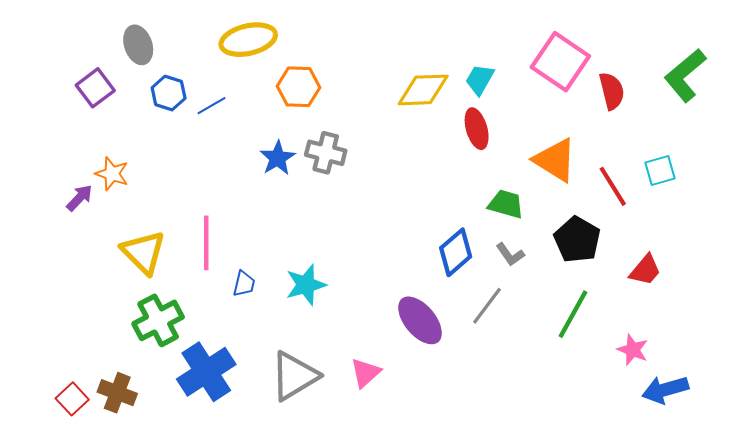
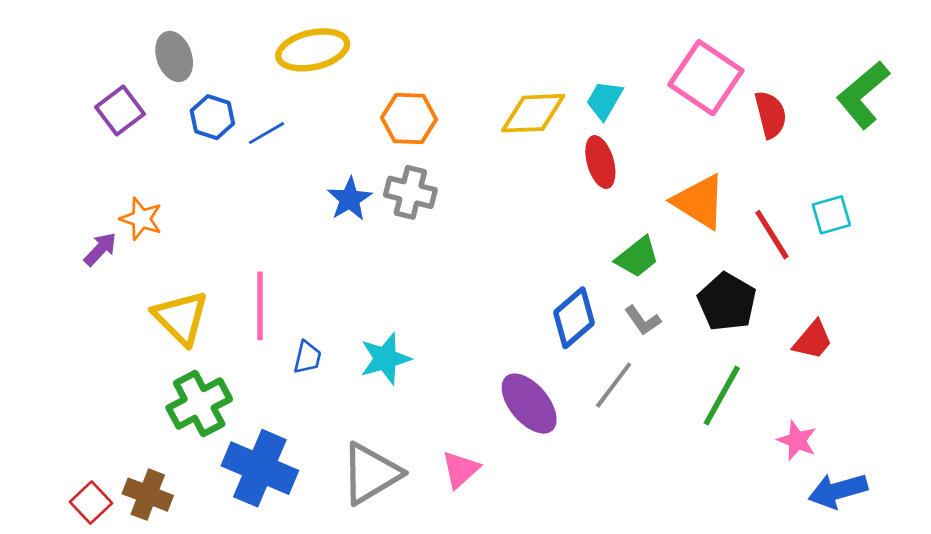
orange hexagon: (298, 87) -> (409, 118), moved
green trapezoid: (506, 204) -> (637, 257), turned 126
blue cross: (206, 372) -> (260, 468), turned -34

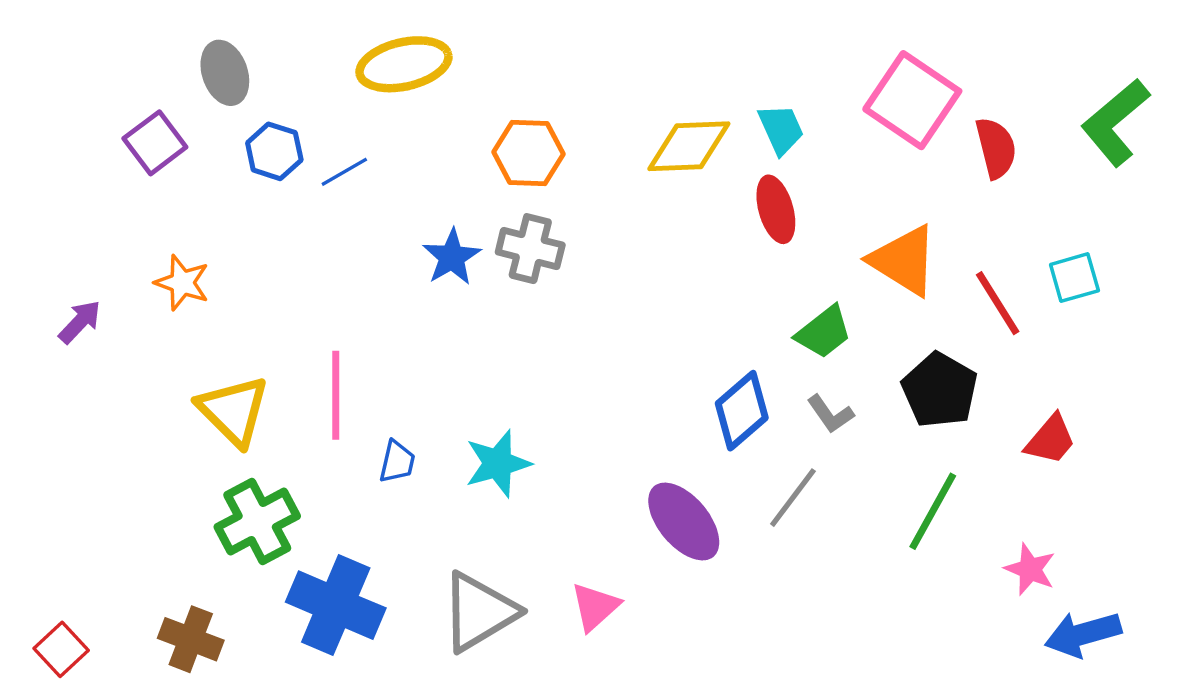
cyan trapezoid: (604, 100) -> (781, 129), turned 126
purple arrow: (100, 249) -> (80, 322), moved
red square: (91, 502) -> (61, 649), moved

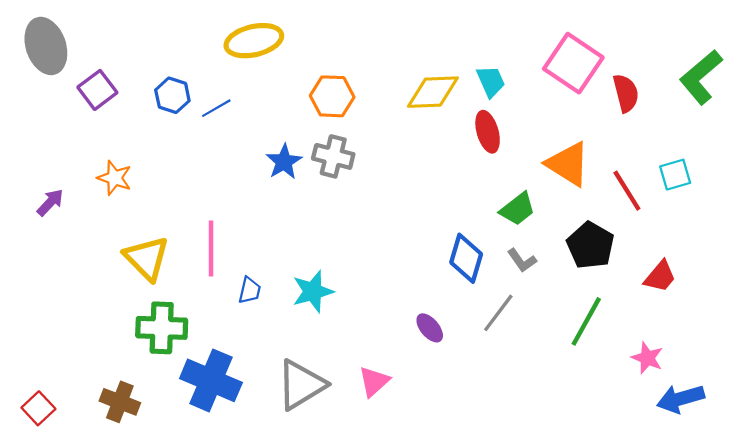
gray ellipse: (225, 73) -> (46, 46), moved, size x1.4
blue diamond: (742, 411) -> (466, 258), turned -33
green cross: (257, 521) -> (162, 328), turned 30
purple ellipse: (684, 521) -> (430, 328), size x0.6

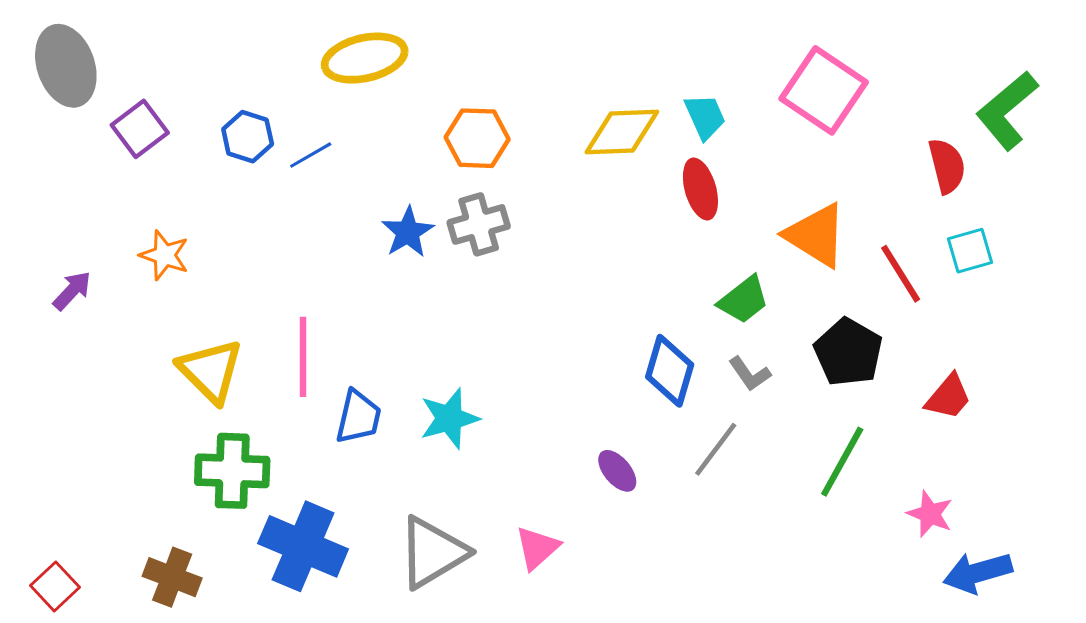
red semicircle: (626, 93) -> (947, 166), moved
gray cross: (333, 156) -> (479, 224), turned -30
blue trapezoid: (250, 290) -> (358, 417), size x1.4

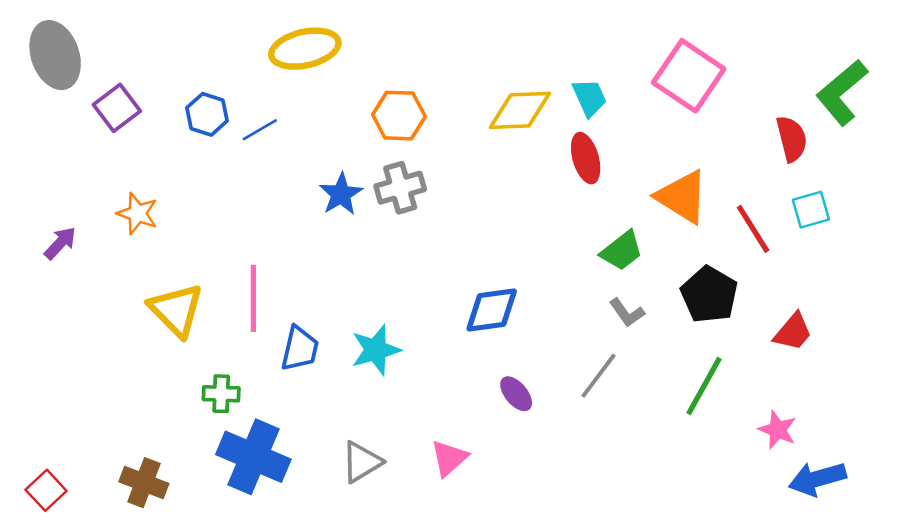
blue diamond: (670, 371) -> (492, 310), moved, turned 66
green cross: (232, 471) -> (221, 394), moved, size x0.6
gray triangle: (432, 552) -> (362, 462), size x0.7

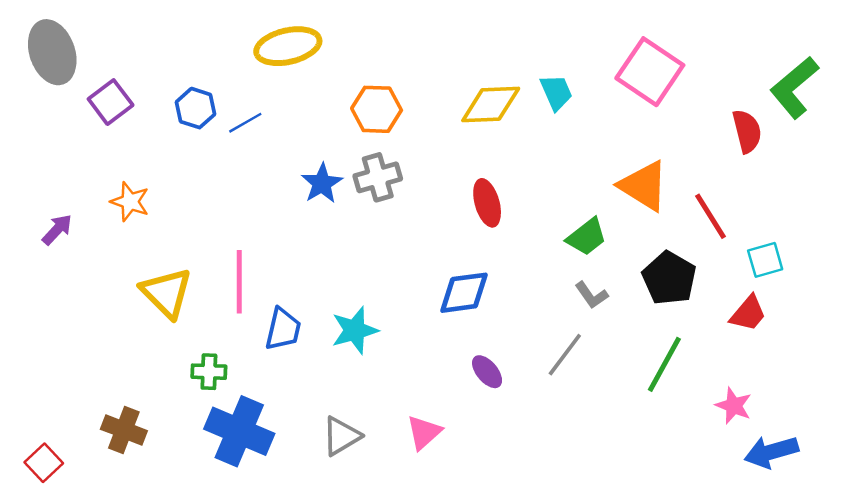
red ellipse: (586, 158) -> (487, 203), moved
cyan square: (811, 210) -> (765, 260), moved
brown cross: (144, 483) -> (124, 430), moved

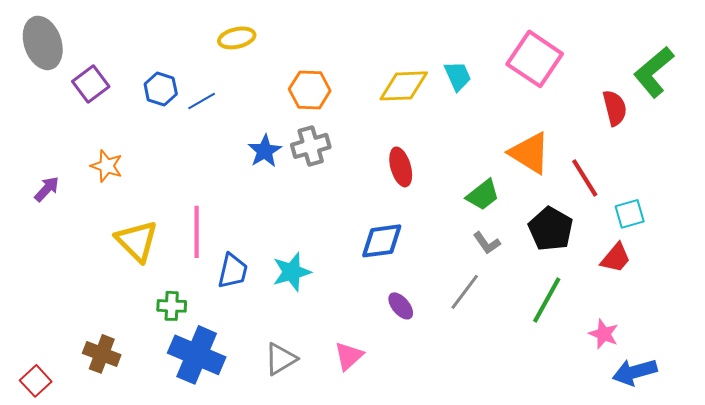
yellow ellipse: (288, 46) -> (237, 38), size x0.7

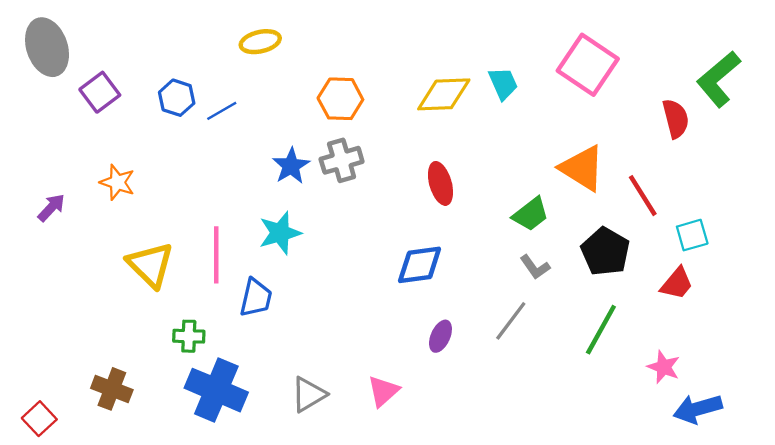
cyan star: (292, 272) -> (280, 233), moved
purple ellipse: (401, 306) -> (440, 336), turned 64

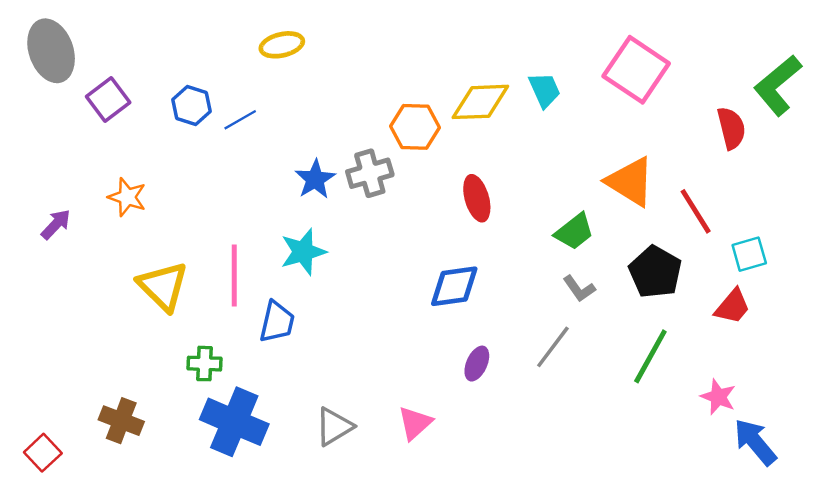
orange hexagon: (340, 99) -> (415, 127), moved
blue arrow: (698, 409) -> (755, 442), turned 66

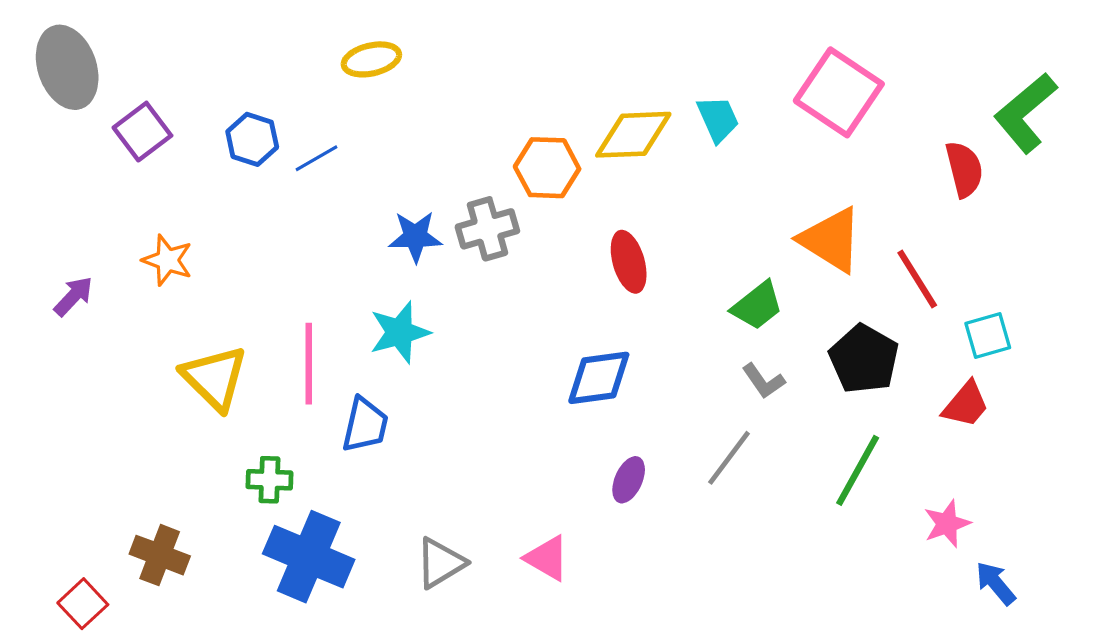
blue star: (315, 179) -> (415, 237), turned 30
pink star: (718, 397) -> (947, 524), turned 30
pink triangle: (415, 423) -> (547, 558), turned -48
blue arrow: (755, 442) -> (996, 583), size x0.7
red square: (43, 453) -> (83, 604), moved

